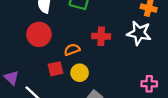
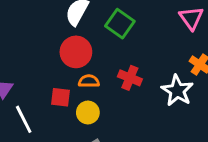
red circle: (39, 34) -> (76, 52), moved

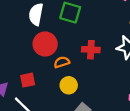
red square: (61, 97) -> (28, 80), moved

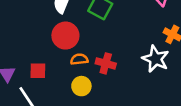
red cross: (91, 50) -> (106, 63), moved

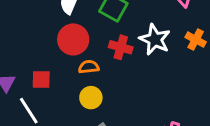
white star: (156, 59) -> (155, 39), moved
red cross: (106, 63) -> (121, 47), moved

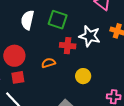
red circle: (73, 39) -> (14, 56), moved
yellow circle: (91, 98) -> (83, 76), moved

